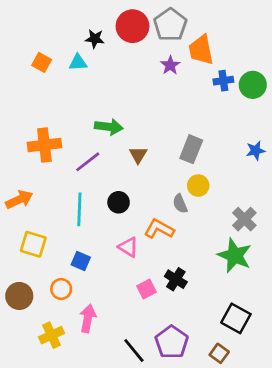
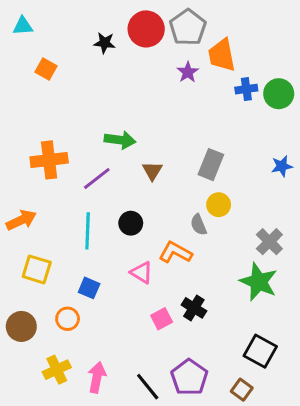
cyan triangle: (78, 62) -> (23, 26), moved
pink arrow: (88, 318) -> (97, 377), moved

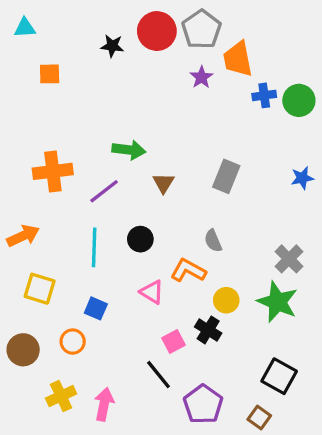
orange square: (46, 69) -> (50, 74), turned -30
yellow circle: (219, 205) -> (226, 300), moved
black line: (148, 387) -> (159, 375), moved

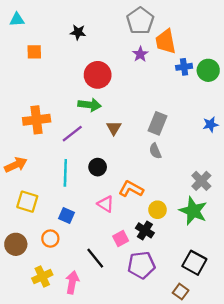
red circle: (157, 31) -> (98, 75), moved
gray semicircle: (213, 241) -> (155, 151), moved
black line: (159, 375) -> (95, 258), moved
purple pentagon: (203, 404) -> (141, 265), moved, turned 30

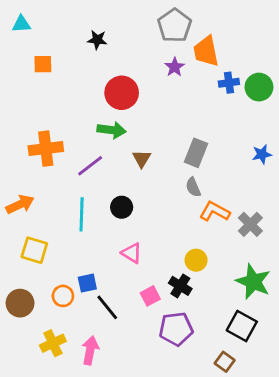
orange L-shape: (131, 189) -> (215, 212), moved
green star: (193, 211) -> (253, 282), moved
blue square: (66, 215) -> (87, 283), moved, turned -35
black line: (95, 258) -> (107, 307), moved

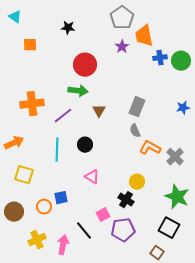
cyan triangle: (21, 24) -> (15, 17), turned 40
pink square: (150, 296) -> (103, 215), moved
black line: (107, 307) -> (84, 231), moved

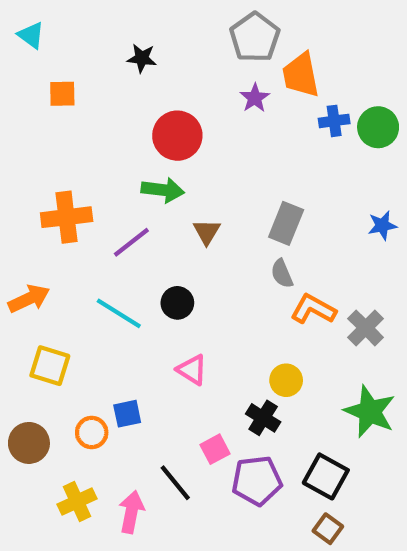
cyan line: (57, 150) -> (119, 313), turned -60
black square: (169, 228) -> (326, 476), moved

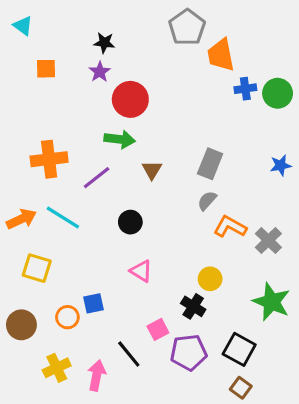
purple star: (255, 98) -> (100, 72), moved
gray semicircle: (282, 274) -> (207, 201), turned 65
cyan line: (119, 313) -> (63, 217), moved

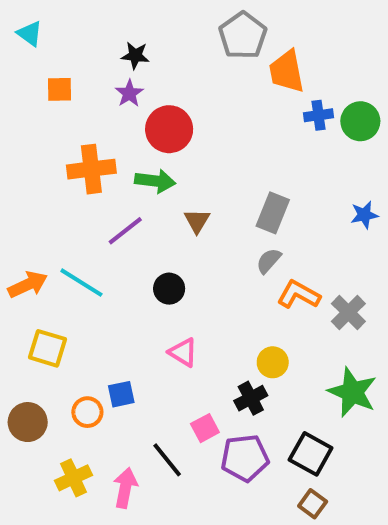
orange cross: (49, 159) -> (91, 169), moved
black cross: (193, 306) -> (251, 398), turned 30

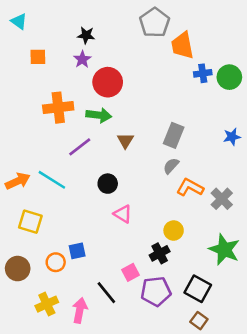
pink triangle: (183, 352) -> (123, 214), moved

